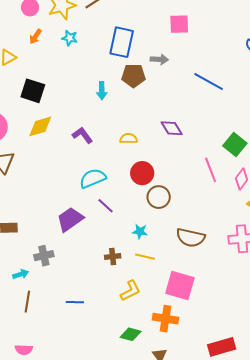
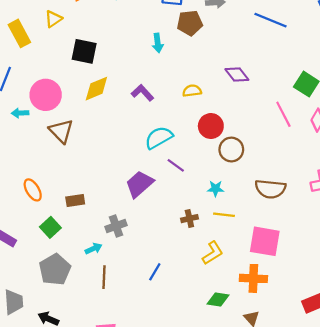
blue line: (75, 302) -> (155, 272), turned -54

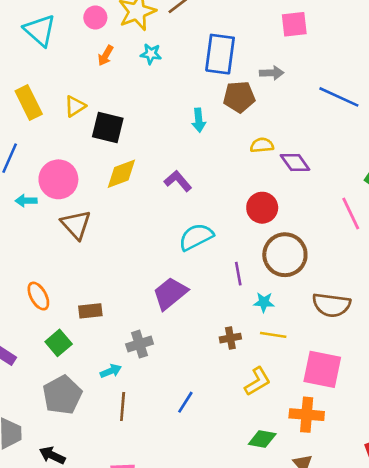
yellow triangle: (53, 19) -> (75, 106), moved
yellow semicircle: (192, 91) -> (262, 145), moved
red circle: (211, 126) -> (262, 208), moved
brown circle: (231, 150) -> (285, 255), size x1.4
purple line: (176, 165) -> (238, 274), moved, turned 42

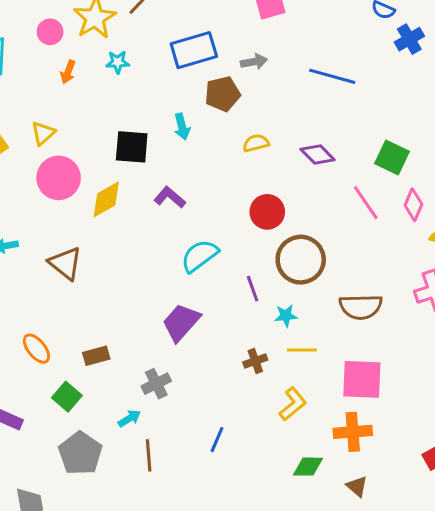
blue rectangle: (220, 54) -> (194, 50), turned 75
black square: (108, 127) -> (132, 147), moved
purple diamond: (295, 162) -> (318, 155), moved
pink circle: (58, 179) -> (59, 178), moved

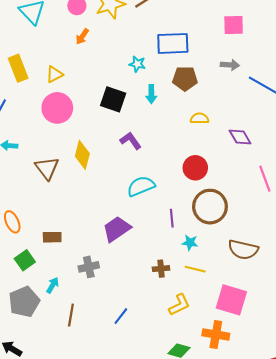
cyan star: (118, 62) -> (137, 64), moved
gray arrow: (254, 62) -> (230, 65), moved
yellow diamond: (106, 199) -> (82, 155), moved, turned -60
cyan arrow: (129, 418) -> (53, 285), moved, turned -42

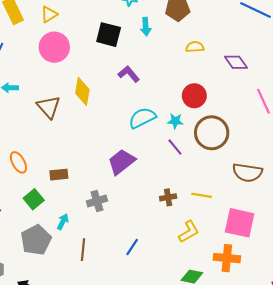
purple line: (172, 218) -> (175, 147), turned -30
cyan star: (190, 243) -> (175, 121), moved

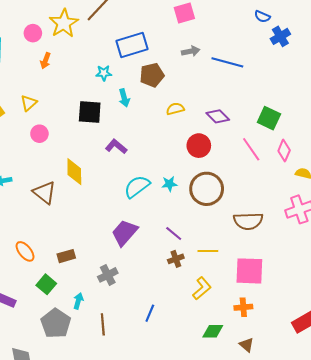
pink circle: (54, 47) -> (39, 134), size x0.6
red circle: (194, 96) -> (199, 146), moved
purple line: (175, 147) -> (174, 234), moved
orange cross: (227, 258) -> (243, 307), size x0.7

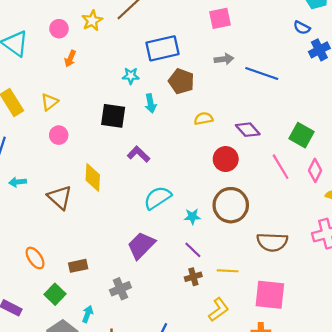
yellow star: (64, 23) -> (92, 21), size x0.7
brown pentagon: (152, 75) -> (181, 81), turned 30
cyan star: (169, 184) -> (192, 217), moved

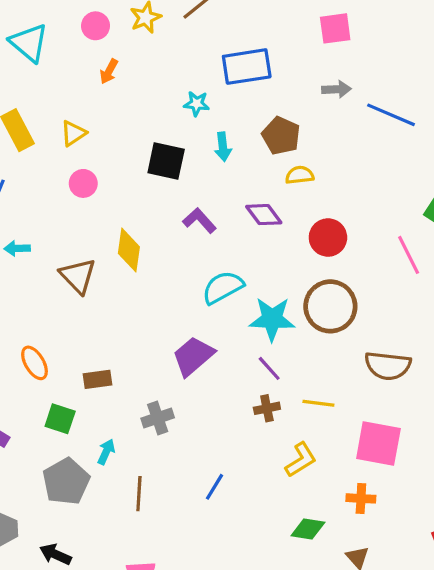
brown pentagon: (181, 81) -> (281, 136), moved
purple diamond: (248, 130) -> (264, 215), moved
cyan star: (192, 217) -> (272, 319), size x1.8
green square: (55, 294) -> (60, 419), turned -30

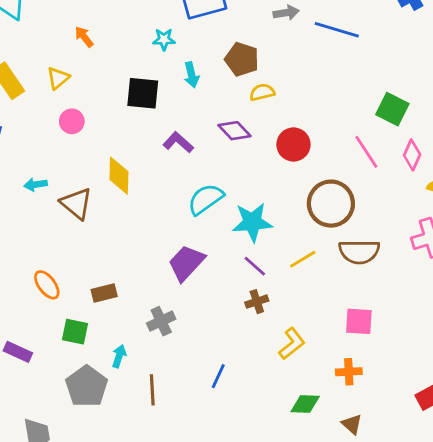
orange arrow: (109, 71) -> (84, 37), moved, turned 120
cyan arrow: (17, 248) -> (36, 185), moved
brown circle: (330, 306) -> (331, 204), moved
yellow line: (318, 403) -> (303, 259), moved, turned -32
pink square: (378, 444) -> (359, 321), size x0.7

